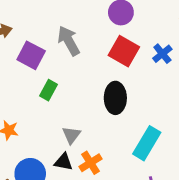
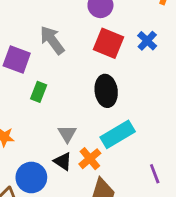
cyan rectangle: (147, 143) -> (118, 134), moved, turned 36
black triangle: (63, 162) -> (63, 161), turned 30

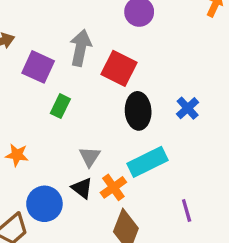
gray arrow: (52, 40) -> (81, 48), turned 44
blue cross: (147, 41) -> (188, 108), moved
red square: (109, 43) -> (119, 68), moved

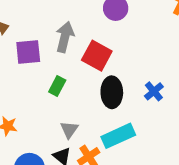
purple square: (38, 67) -> (28, 52), turned -32
green rectangle: (60, 106) -> (57, 86), moved

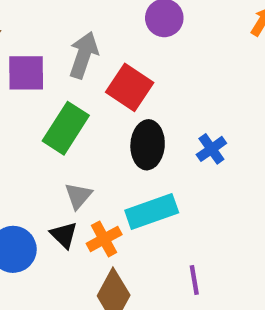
green rectangle: (57, 86) -> (66, 128), size x1.6

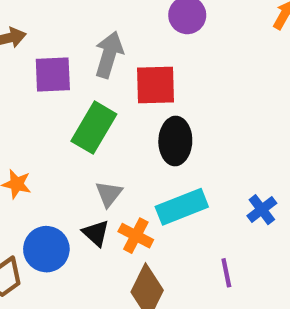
red square: (130, 87) -> (156, 85), turned -33
blue cross: (211, 149) -> (262, 210), moved
orange cross: (104, 239) -> (136, 236), turned -32

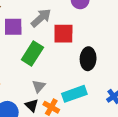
gray arrow: (109, 55) -> (41, 18), turned 30
black ellipse: (175, 141) -> (88, 59), moved

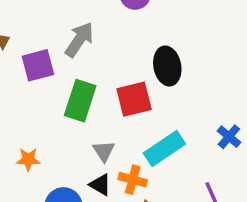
red square: (63, 34) -> (134, 99), moved
black ellipse: (88, 59) -> (167, 66), moved

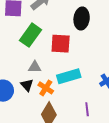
black ellipse: (167, 66) -> (82, 19), moved
gray triangle: (104, 151) -> (35, 67), turned 48

